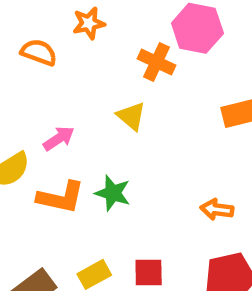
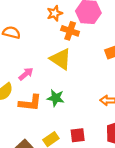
orange star: (89, 23) -> (55, 13), moved
yellow triangle: (131, 116) -> (61, 59), size x1.5

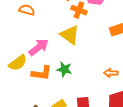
pink arrow: (26, 74) -> (39, 47), size x1.5

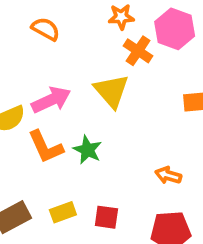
orange L-shape: (42, 73) -> (46, 147), turned 45

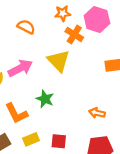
orange semicircle: (46, 29) -> (26, 27), moved
orange L-shape: (46, 147) -> (16, 113), moved

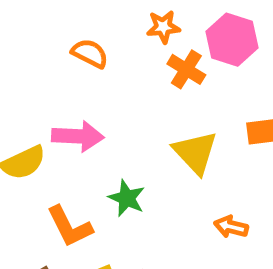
yellow triangle: (59, 61) -> (195, 152), moved
pink arrow: (20, 68) -> (78, 136), turned 30

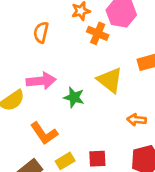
orange semicircle: (90, 53) -> (41, 32), turned -95
green star: (127, 198) -> (74, 97), moved

